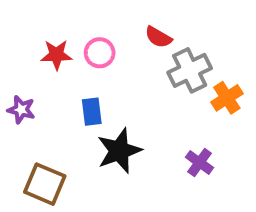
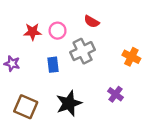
gray cross: (190, 70) -> (83, 51), moved
orange cross: (227, 98) -> (131, 57), turned -30
black star: (119, 151) -> (69, 103), moved

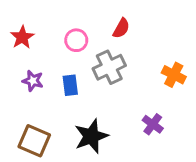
red semicircle: (92, 22) -> (121, 28), turned -91
red star: (33, 32) -> (22, 37), moved, turned -30
purple star: (12, 64) -> (33, 81), moved

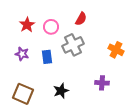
red star: (22, 37) -> (27, 25), moved
purple cross: (153, 124) -> (102, 83), turned -32
black star: (91, 136) -> (61, 91), size x0.7

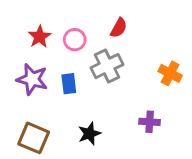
purple star: (22, 54) -> (32, 79), size x1.5

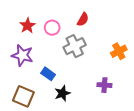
orange cross: (170, 73) -> (119, 51), turned 35
blue rectangle: (69, 84) -> (48, 74), moved, turned -48

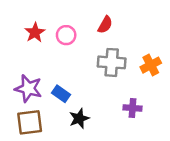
gray cross: (75, 46) -> (112, 62), moved, turned 30
purple star: (22, 55) -> (28, 89), moved
brown square: (23, 96) -> (30, 122), turned -30

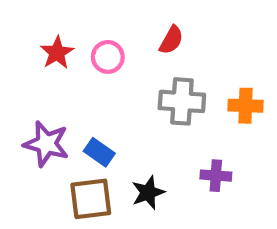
orange cross: (151, 65) -> (245, 106), turned 30
black star: (79, 118) -> (148, 193), moved
brown square: (30, 122) -> (91, 199), moved

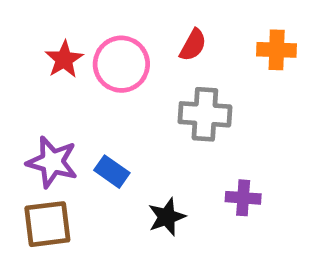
pink circle: (108, 57) -> (121, 64), size x1.5
orange cross: (245, 106) -> (277, 50), moved
brown square: (91, 199) -> (47, 224), moved

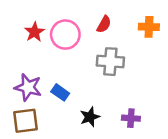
purple cross: (243, 198) -> (131, 118), moved

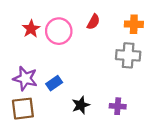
gray cross: (110, 62) -> (128, 55), moved
blue rectangle: (60, 92) -> (54, 83), turned -70

